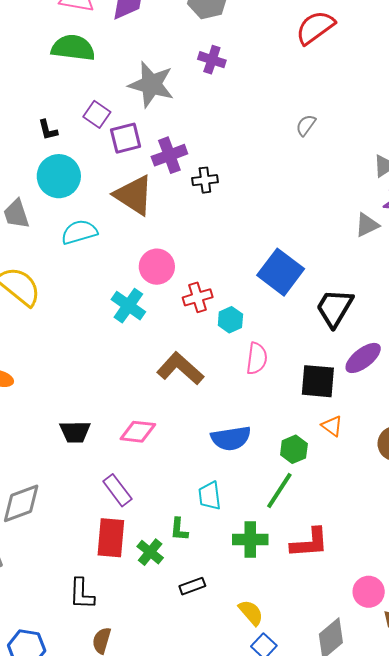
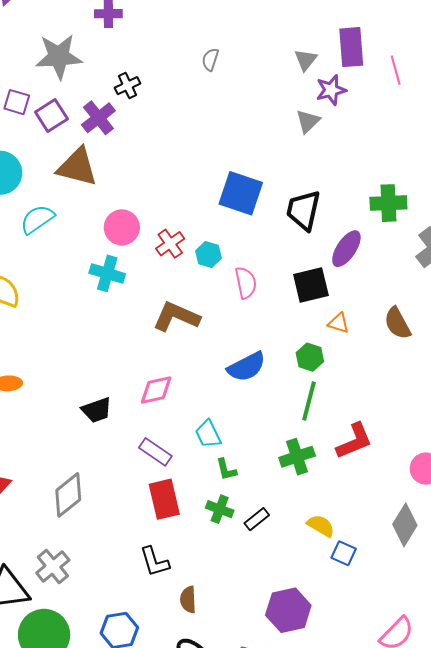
gray semicircle: (306, 125) -> (210, 60), moved
black cross: (205, 180) -> (127, 86), moved
cyan trapezoid: (210, 496) -> (208, 434), moved
green cross: (150, 552) -> (220, 509), moved

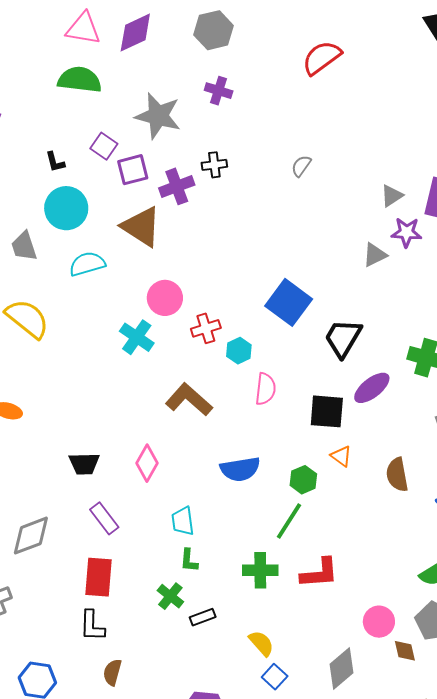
pink diamond: (156, 390) -> (147, 463), turned -66
purple rectangle: (155, 452) -> (104, 518), moved
red rectangle: (164, 499) -> (98, 577), moved

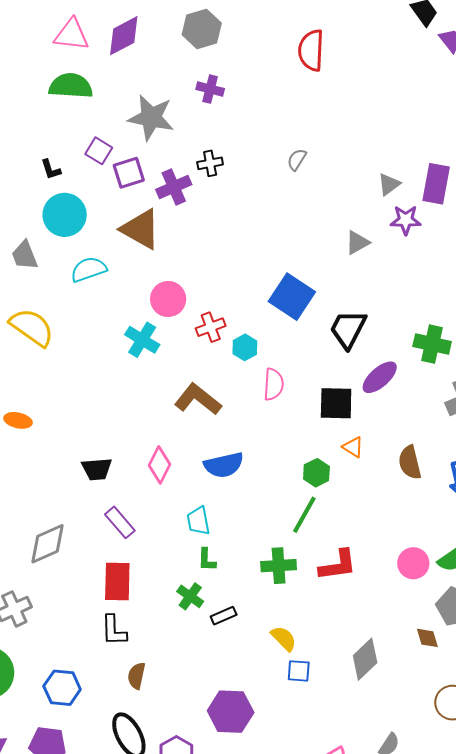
red semicircle: (322, 58) -> (311, 50), turned -48
gray triangle: (375, 255) -> (357, 243), moved
blue semicircle: (240, 469) -> (224, 465), moved
pink circle: (379, 622) -> (413, 563), moved
blue square: (275, 677) -> (299, 671), turned -35

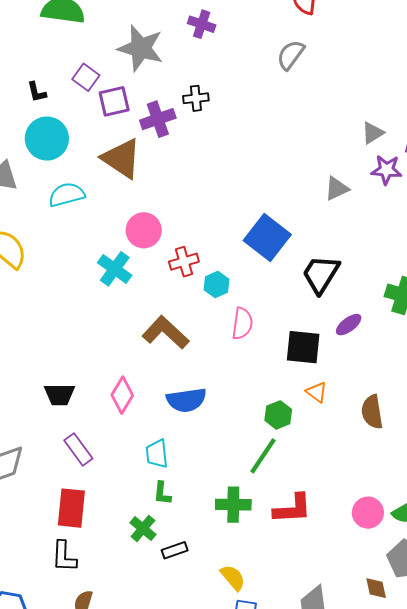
gray semicircle: (297, 159) -> (291, 55), moved, size x1.4
purple ellipse: (380, 377) -> (349, 325), size x0.7

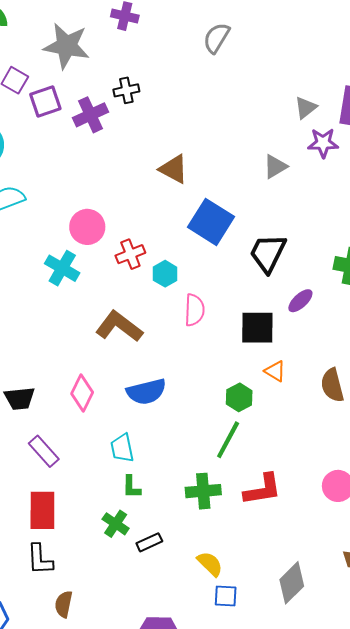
brown triangle: (122, 159) -> (174, 169), moved, size x0.7

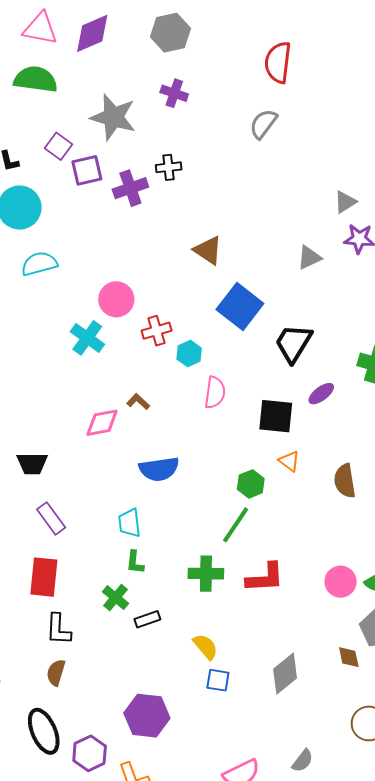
brown L-shape: (119, 326) -> (138, 402), size x0.5
pink diamond: (82, 393) -> (102, 423), moved, turned 48
black L-shape: (40, 559) -> (58, 629), moved

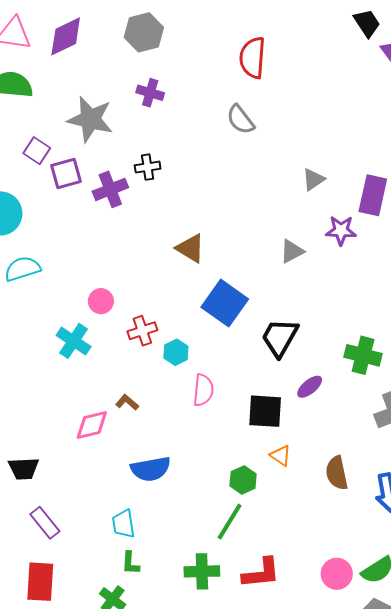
gray semicircle: (263, 124) -> (240, 120), turned -72
gray triangle: (345, 202) -> (313, 179), moved
pink circle: (116, 299) -> (101, 301), size x0.7

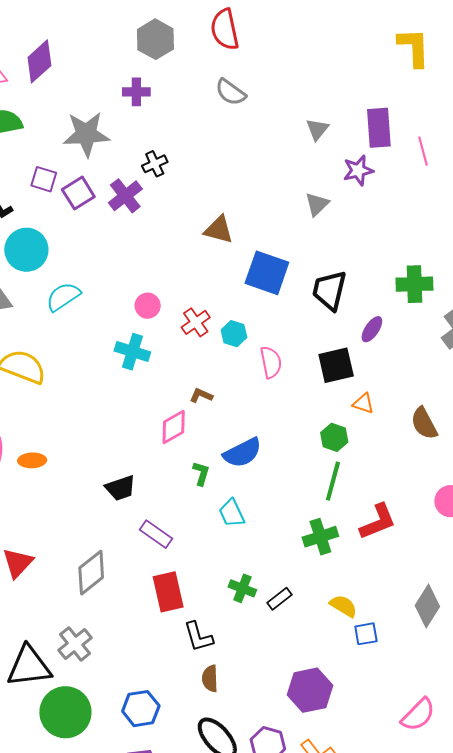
gray hexagon: (144, 32) -> (155, 39), moved
brown semicircle: (337, 473) -> (424, 423), moved
green L-shape: (130, 563) -> (201, 473), moved, turned -150

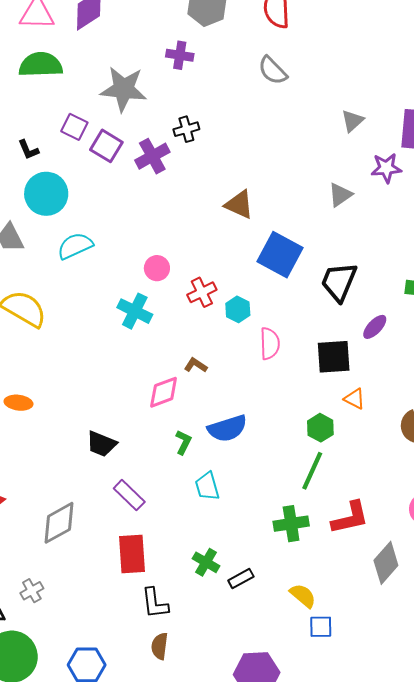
purple square: (78, 193) -> (106, 146), turned -36
black trapezoid: (120, 488) -> (101, 444), turned 32
gray diamond: (427, 606) -> (386, 563), moved
gray cross: (75, 644) -> (32, 591), size x0.7

